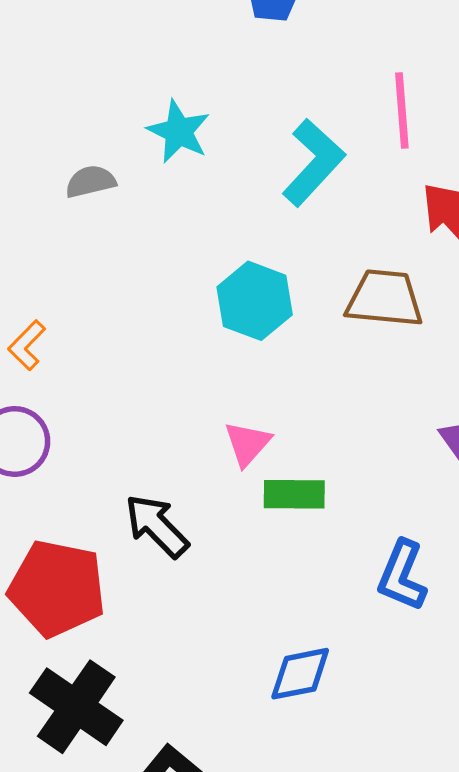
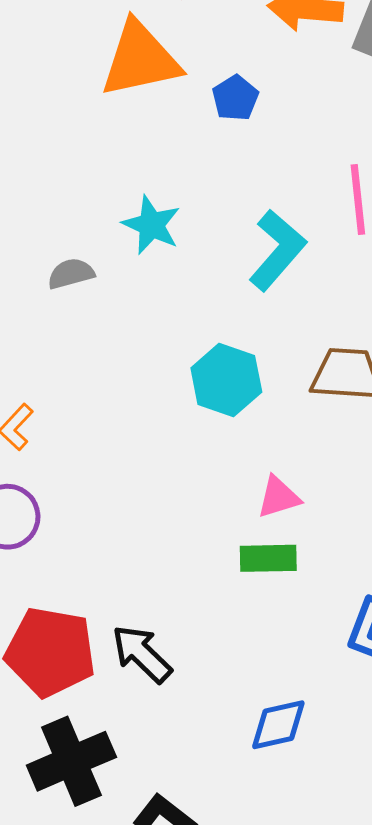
pink triangle: (247, 444) -> (279, 497), moved, turned 33
black arrow: (157, 526) -> (142, 654), moved
black cross: (76, 707) -> (71, 761), turned 34

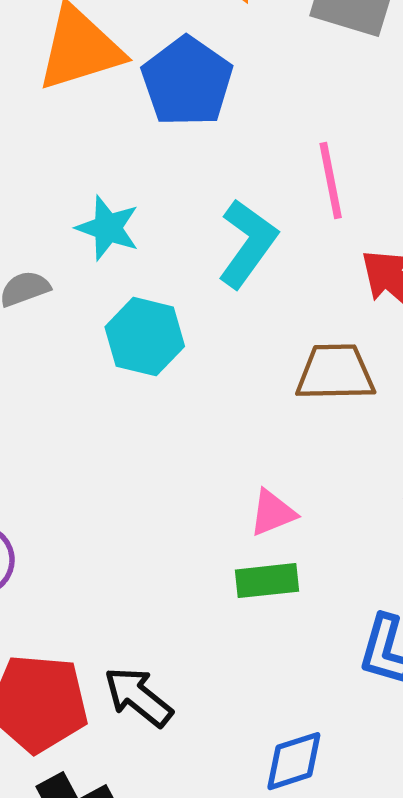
blue pentagon: (235, 98) -> (187, 82), size x1.8
cyan hexagon: (226, 380) -> (145, 337), moved

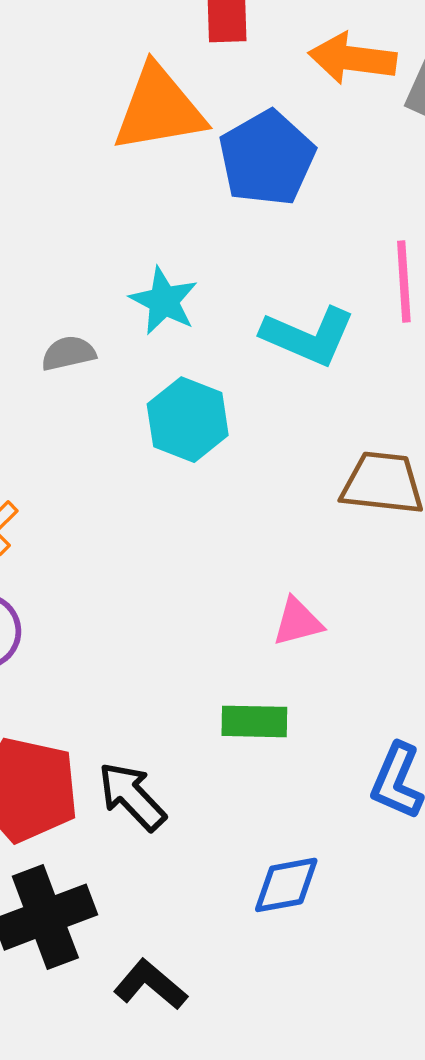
cyan L-shape: (248, 244) -> (308, 336), turned 70
green rectangle: (267, 581) -> (254, 721), moved

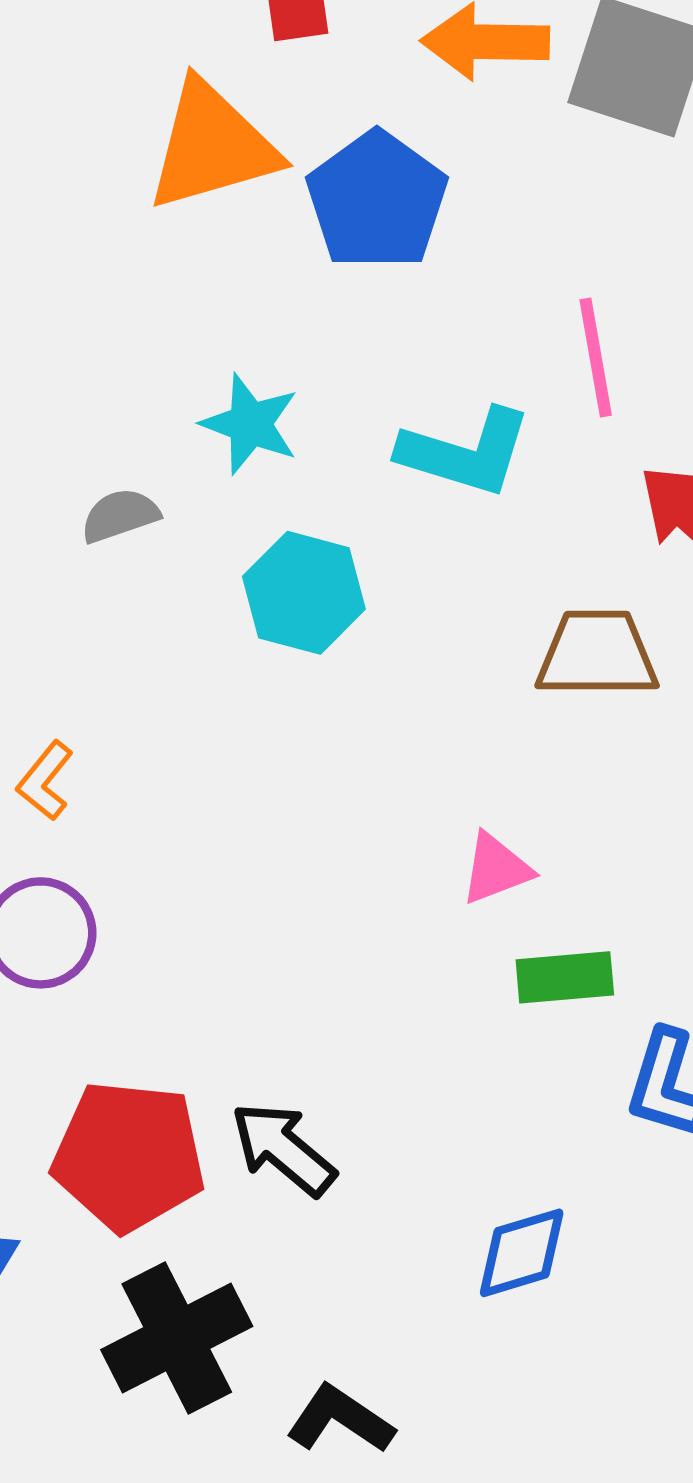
green rectangle: (254, 721) -> (565, 977), moved

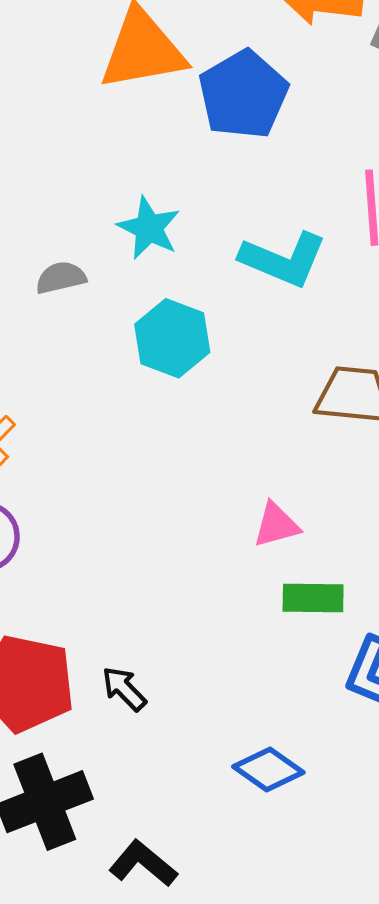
black arrow: (283, 1149) -> (124, 689), size x0.7
blue diamond: (522, 1253) -> (268, 770), turned 46

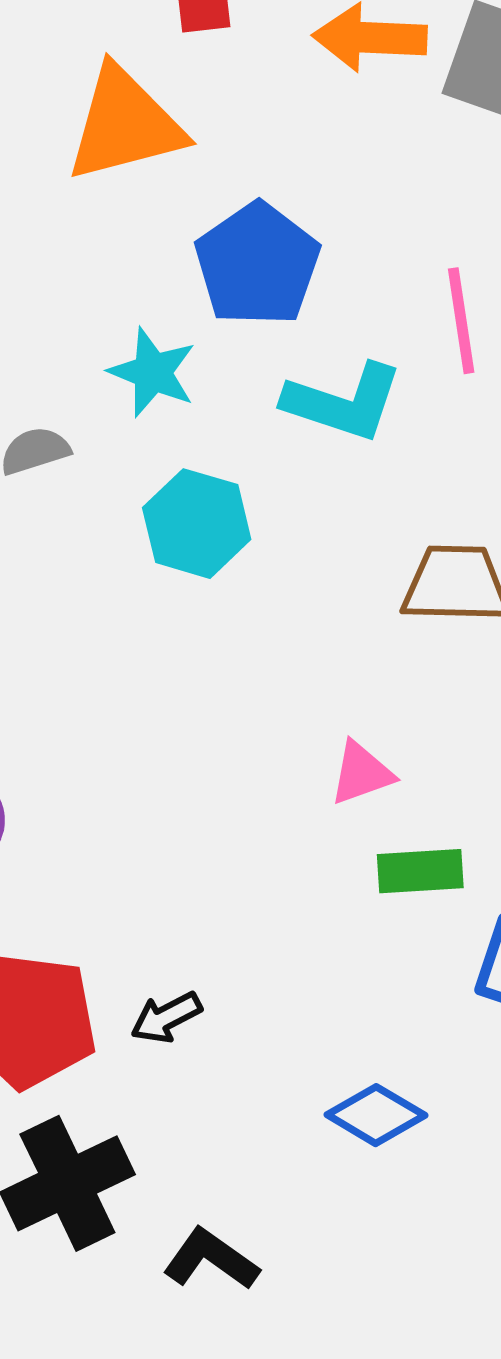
blue pentagon: (243, 94) -> (257, 264), moved
black arrow: (124, 689) -> (166, 1017), turned -69

